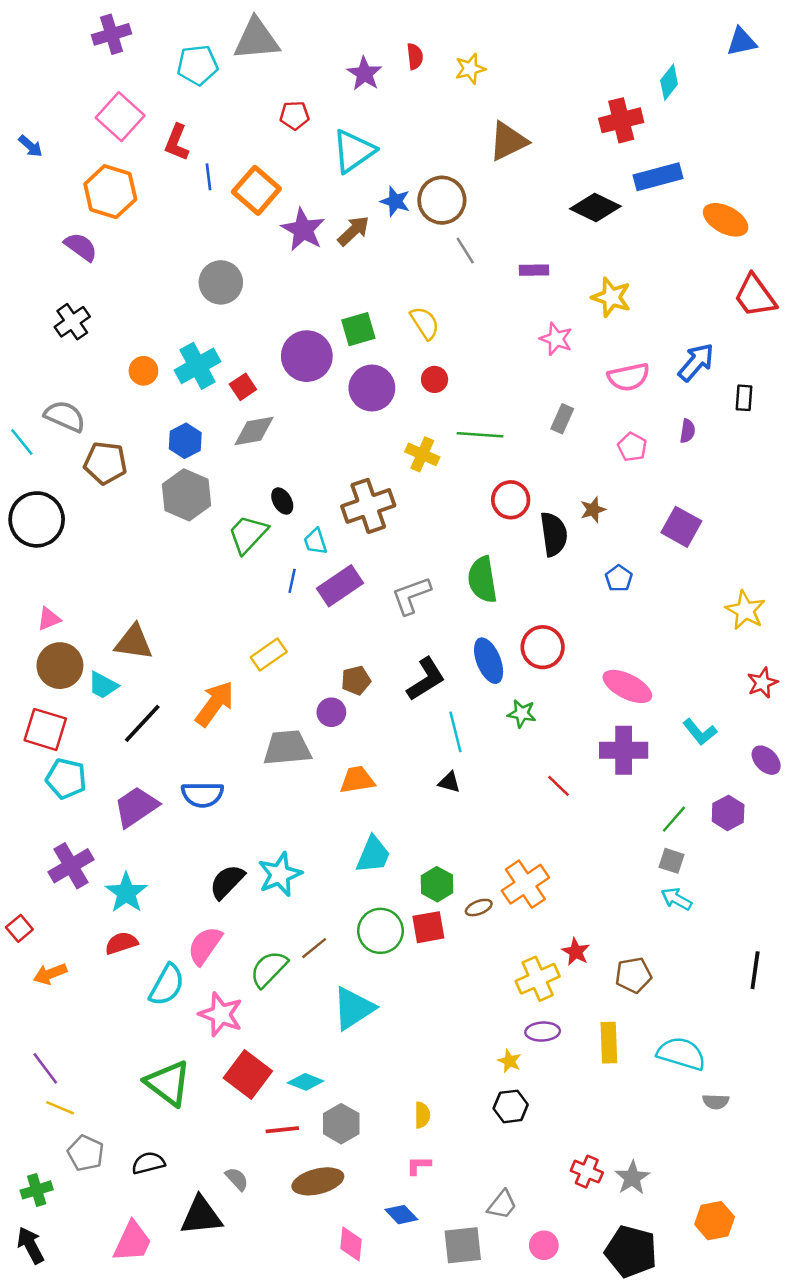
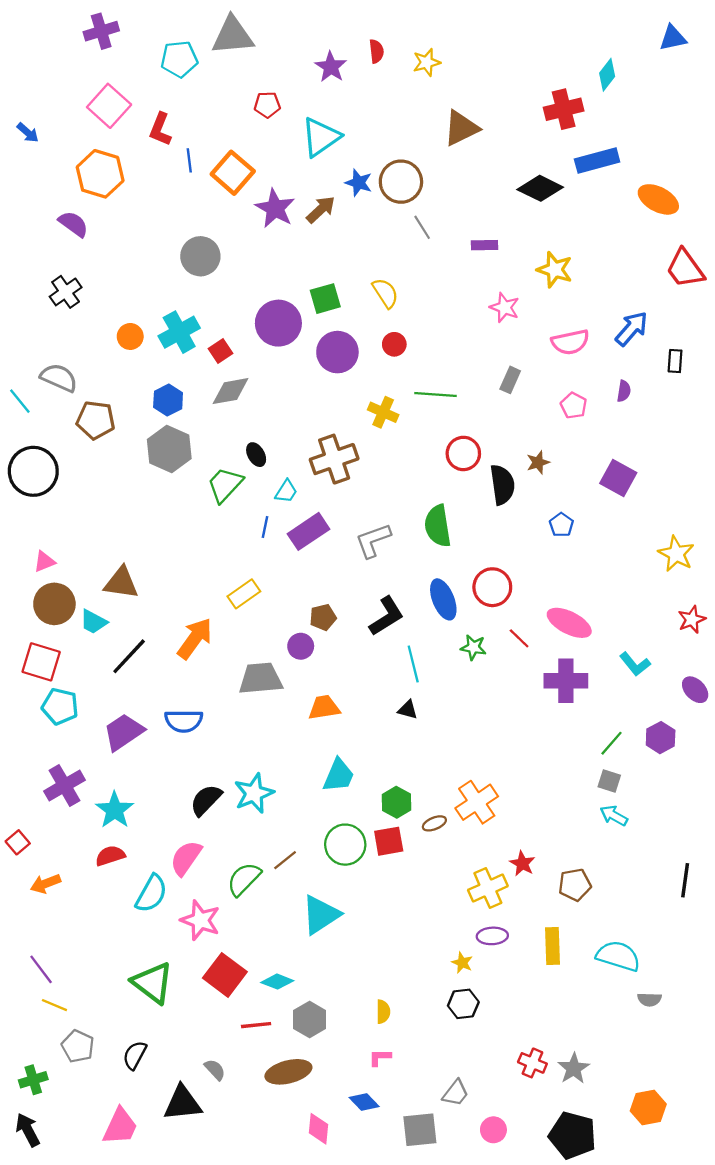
cyan trapezoid: (315, 542) -> (286, 491), turned -130
red line: (559, 786) -> (519, 638), moved
black semicircle: (148, 1163) -> (135, 1055), turned -48

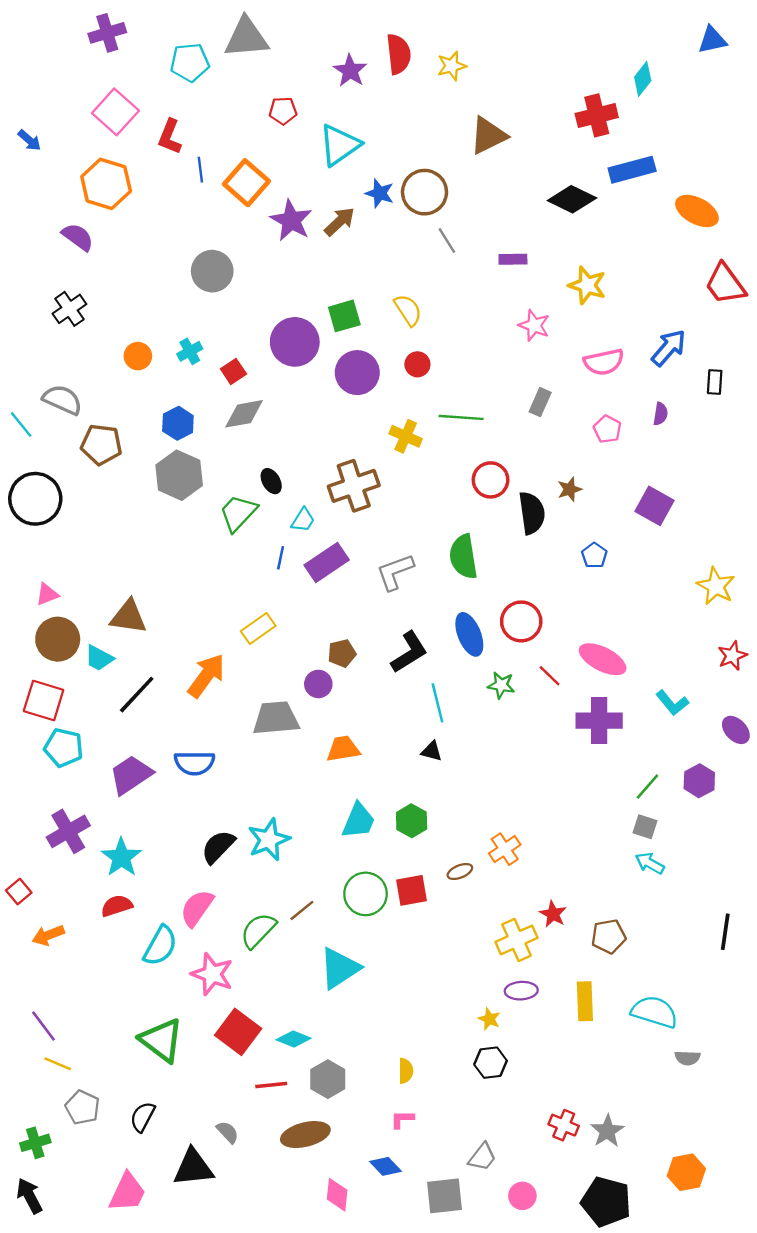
red semicircle: (376, 51) -> (399, 54), size x1.6
cyan cross: (179, 332) -> (190, 351), size x0.6
green hexagon: (396, 802) -> (412, 821), moved
orange cross: (477, 802) -> (505, 849), size x0.7

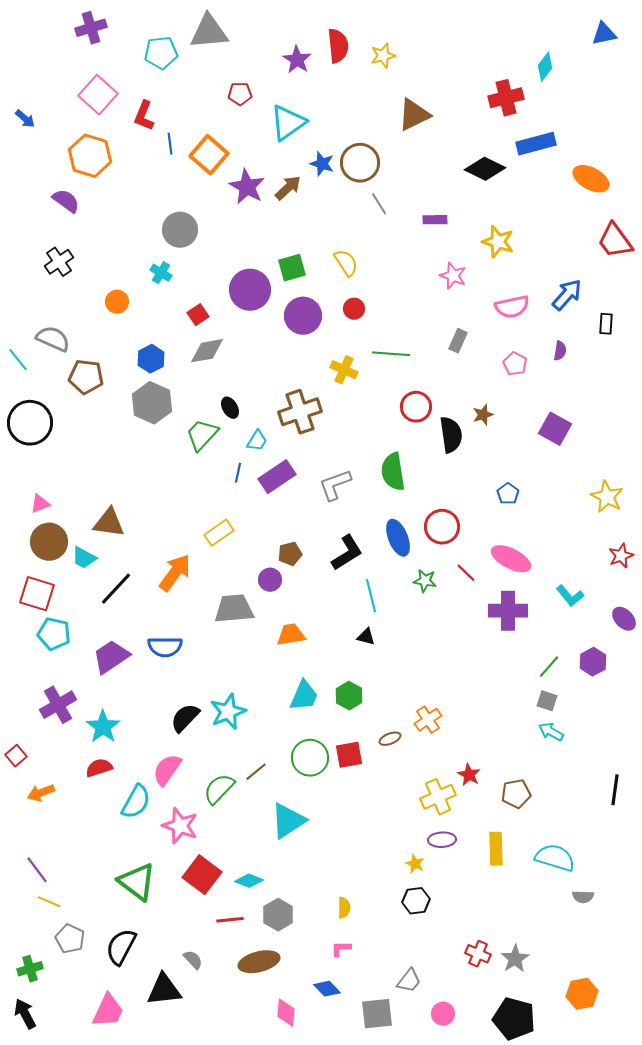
cyan cross: (190, 351) -> (161, 273), moved, turned -30
blue pentagon: (594, 555) -> (508, 494), moved
black semicircle: (143, 1117) -> (121, 947), size x1.4

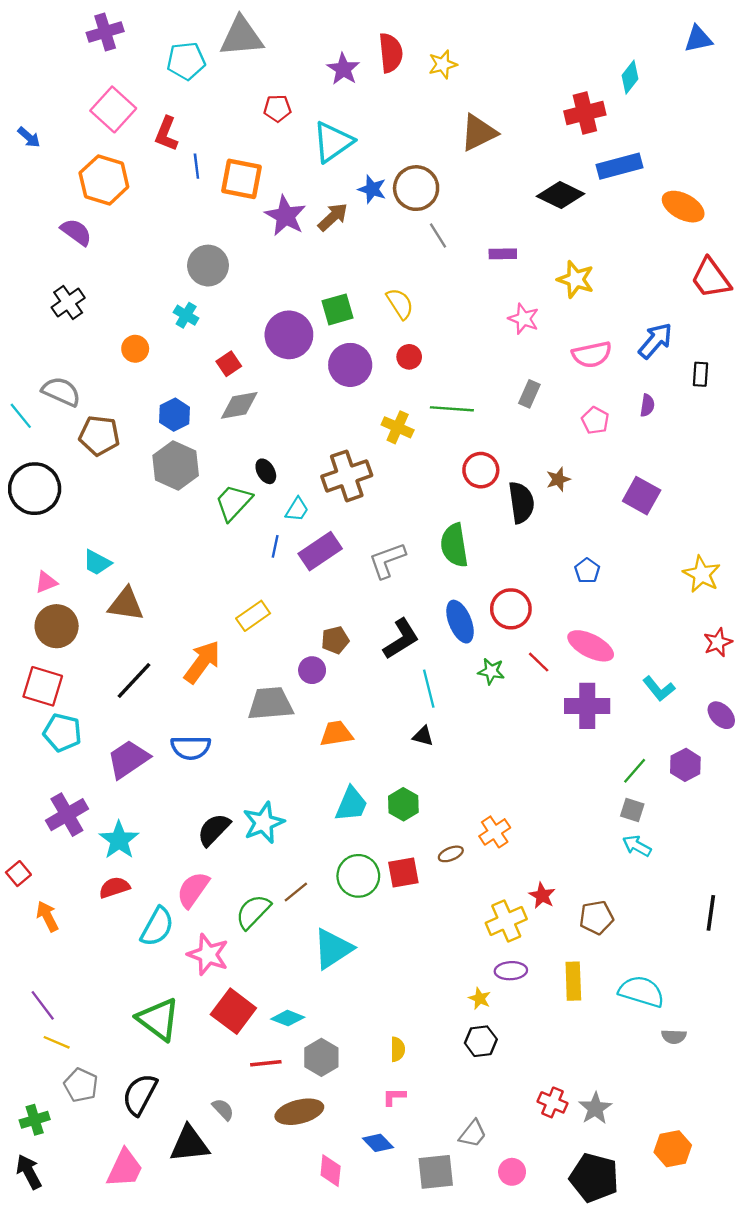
orange square: (209, 155) -> (242, 179), turned -30
cyan trapezoid: (84, 558) -> (97, 563), moved
orange arrow: (41, 793) -> (47, 916), turned 84

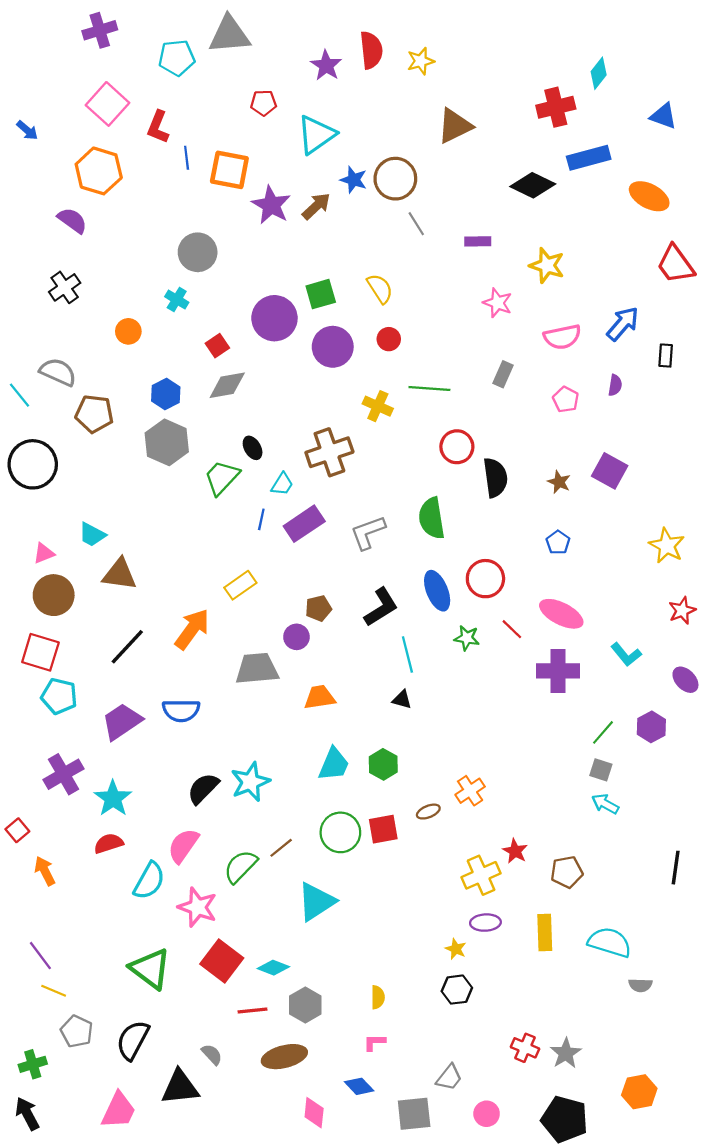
blue triangle: (698, 39) -> (663, 116), moved, turned 32
brown star: (558, 479) -> (559, 482), moved, turned -30

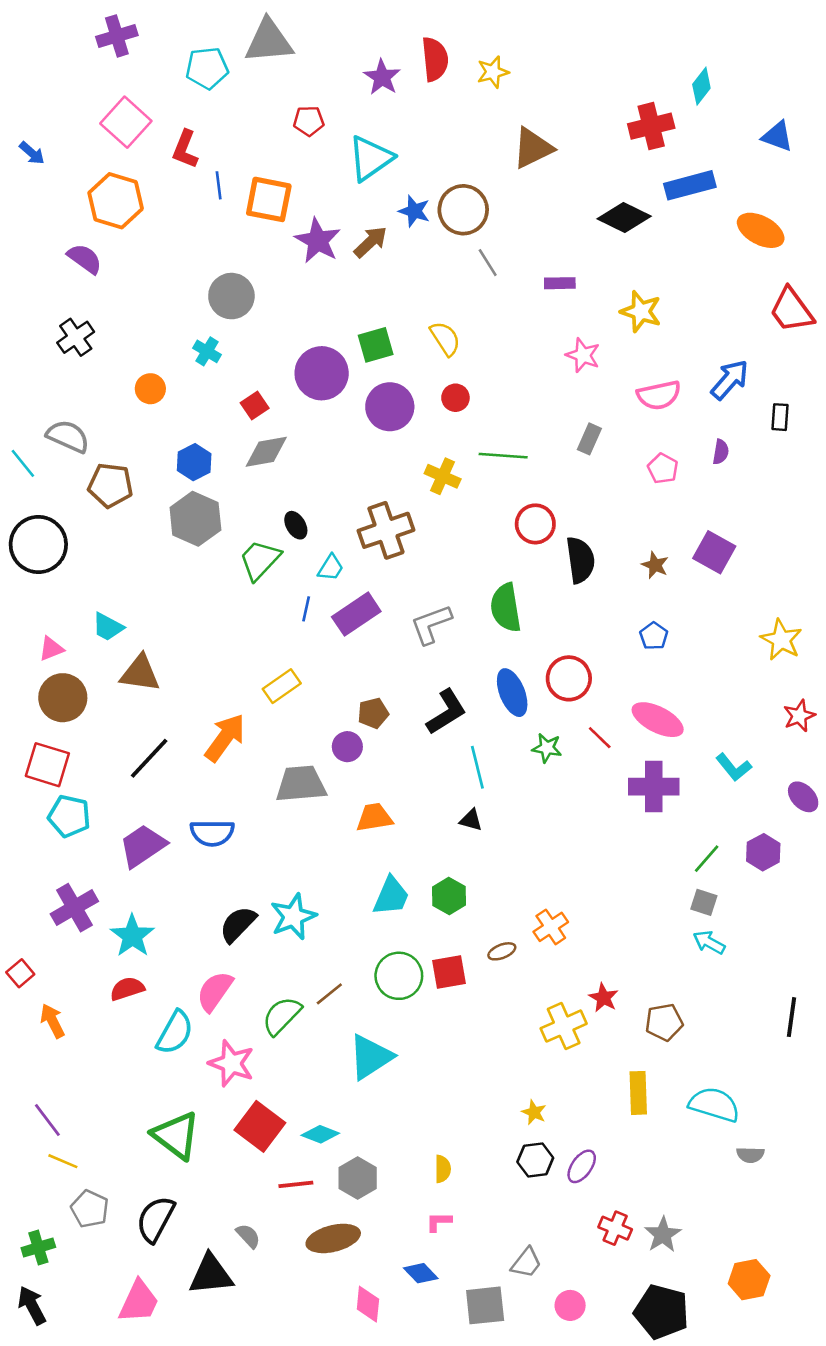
purple ellipse: (485, 923) -> (582, 1166), moved, turned -52

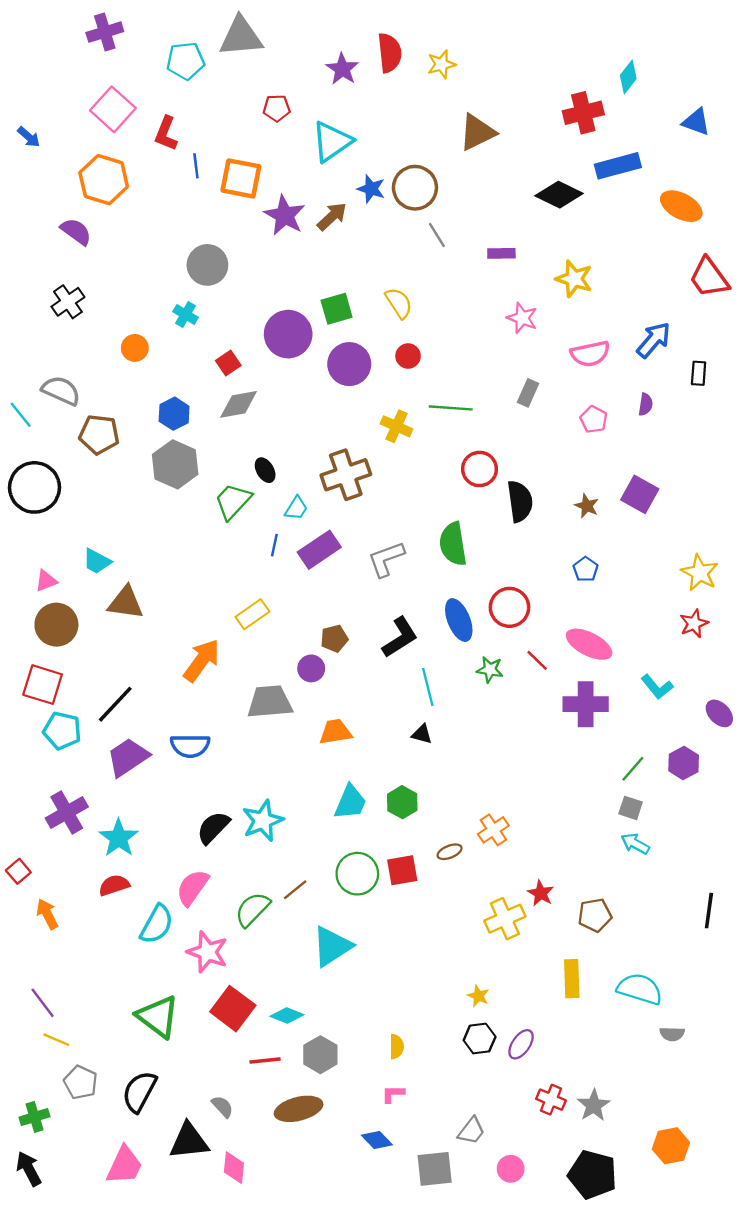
red star: (799, 716) -> (694, 623), moved
black line: (149, 758) -> (115, 704), moved
pink diamond: (368, 1304) -> (234, 1168), moved

